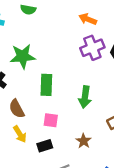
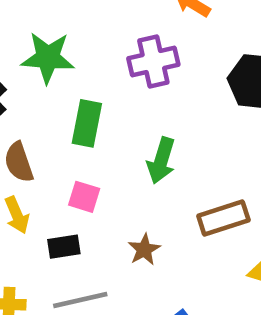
purple cross: (92, 48) -> (153, 61), moved

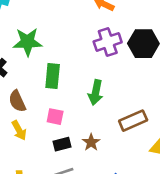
purple cross: (153, 61) -> (108, 42), moved
black rectangle: (64, 247) -> (62, 144), moved

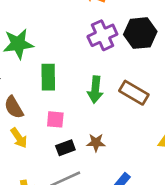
brown rectangle: (133, 121) -> (134, 93), moved, turned 60
brown star: (91, 142) -> (96, 143), turned -30

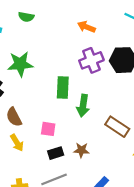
green rectangle: (48, 77) -> (63, 88), moved
brown rectangle: (134, 93) -> (117, 127), moved

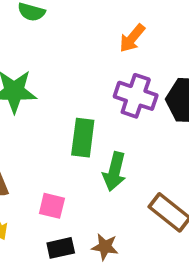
orange arrow: (86, 27) -> (132, 38), turned -78
purple cross: (91, 60) -> (136, 96), turned 35

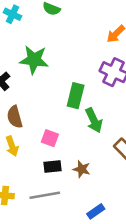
green arrow: (115, 171) -> (94, 120), turned -45

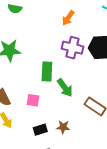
pink square: (50, 138) -> (33, 100), moved

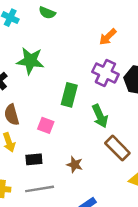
green arrow: (65, 88) -> (100, 116), moved
black rectangle: (40, 130) -> (34, 159), moved

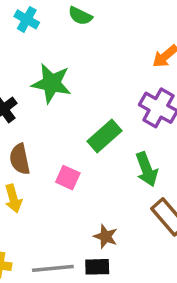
green rectangle: (69, 95) -> (104, 136), turned 30
black rectangle: (34, 159) -> (97, 267), moved

